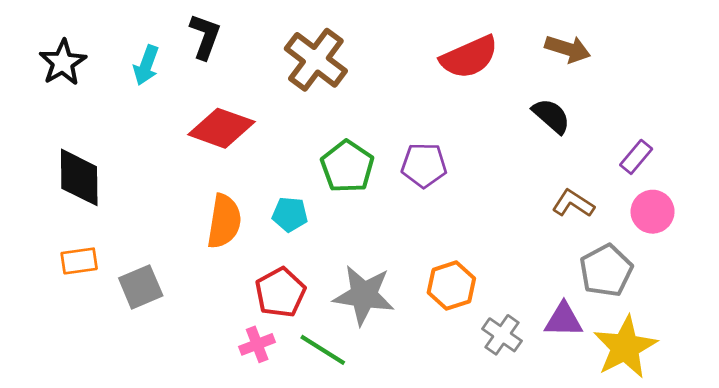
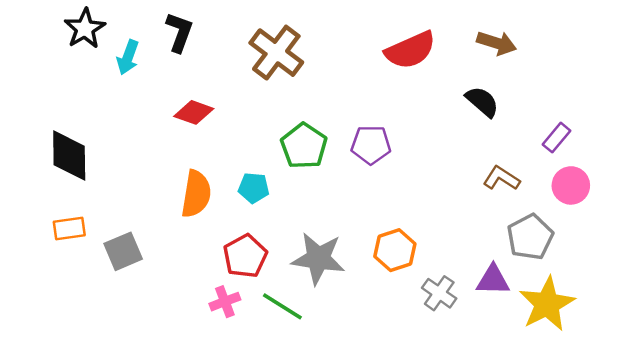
black star: (63, 63) -> (85, 29), moved
red diamond: (221, 128) -> (194, 112), size x0.7

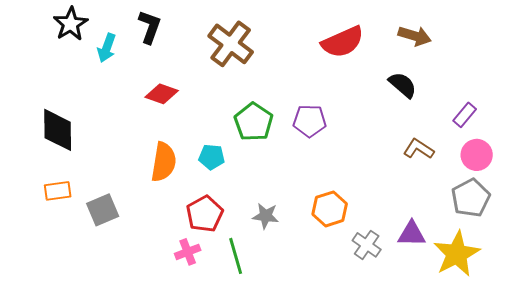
gray pentagon: (530, 237) -> (471, 198), moved
gray star: (318, 258) -> (266, 216), size x0.6
green line: (282, 306) -> (236, 256), turned 42

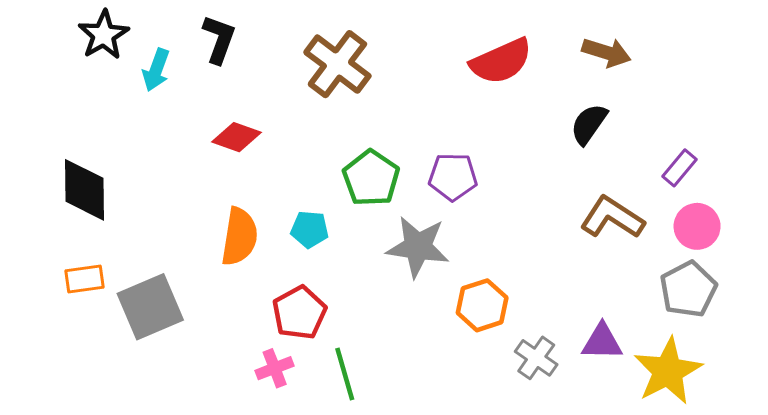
black semicircle: (403, 85) -> (589, 124), turned -96
brown L-shape: (419, 149) -> (612, 218), size x1.4
gray square: (103, 210) -> (150, 307), size x1.4
gray star: (266, 216) -> (418, 247), moved, size x1.6

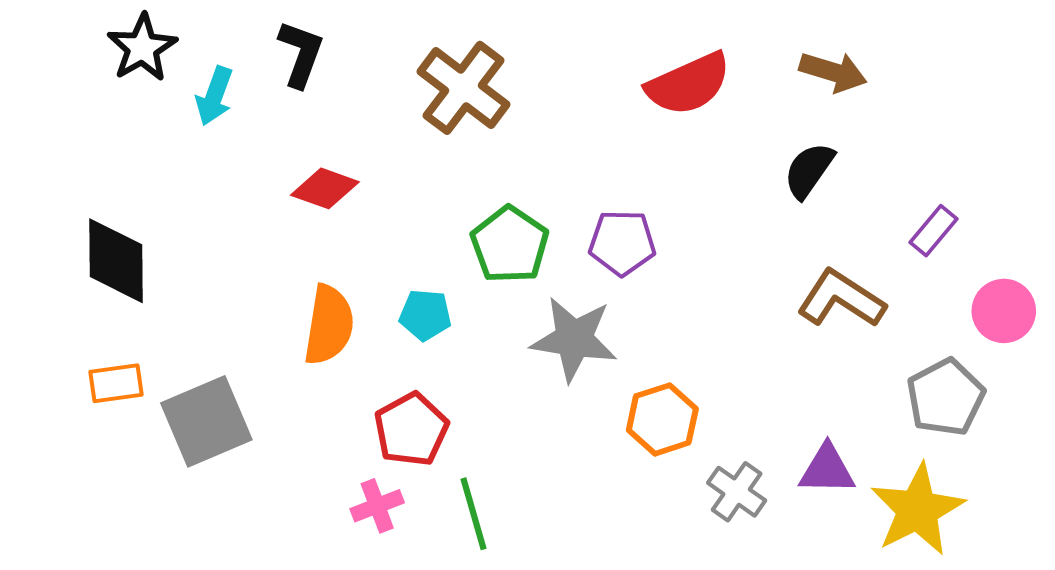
pink circle: (697, 226) -> (1004, 311), moved

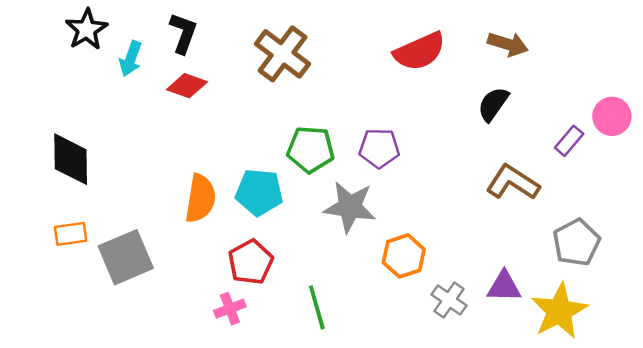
red diamond: (325, 188) -> (187, 86), moved
green pentagon: (510, 245) -> (311, 149), turned -30
pink circle: (1004, 311) -> (612, 116), moved
cyan pentagon: (425, 315) -> (259, 192), size x1.5
green line: (474, 514) -> (317, 307), moved

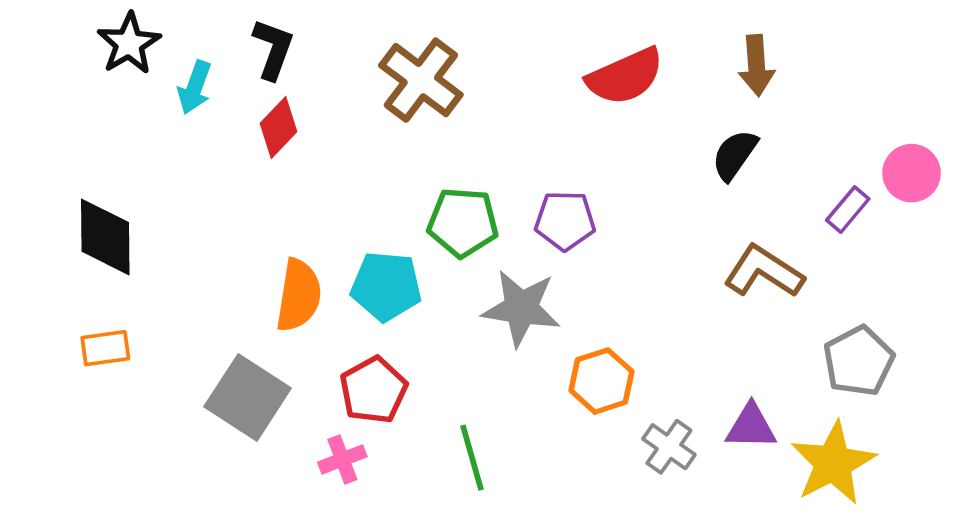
brown arrow: (508, 44) -> (757, 65), turned 69
red diamond: (187, 86) -> (279, 128), turned -66
gray square: (126, 257) -> (248, 397), moved, turned -34

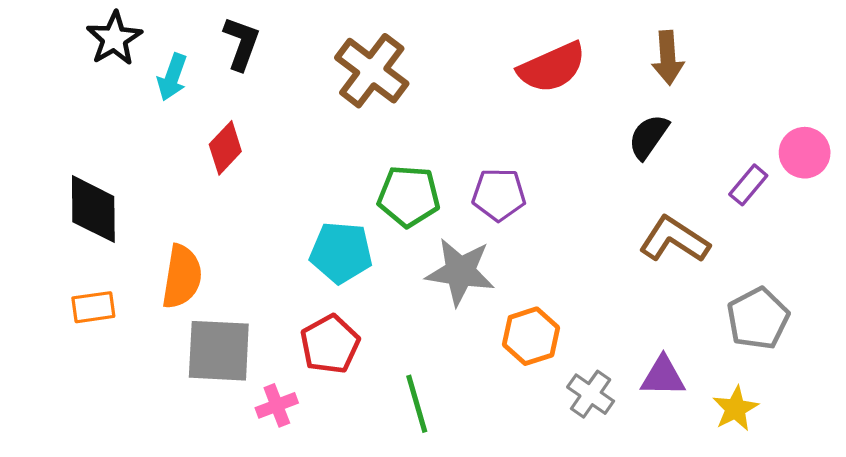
red diamond: (279, 128) -> (225, 148), moved
orange semicircle: (299, 295) -> (182, 277), moved
gray square: (248, 397) -> (219, 351), turned -30
pink cross: (342, 459) -> (277, 405), moved
yellow star: (833, 463) -> (735, 409), size x0.6

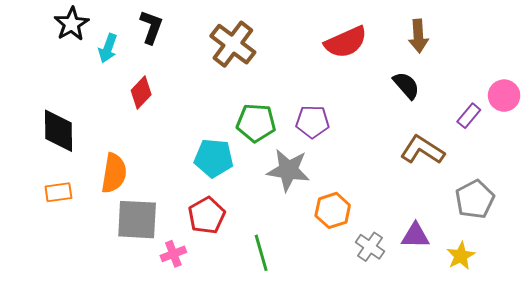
black semicircle: (648, 137) -> (406, 85), turned 104

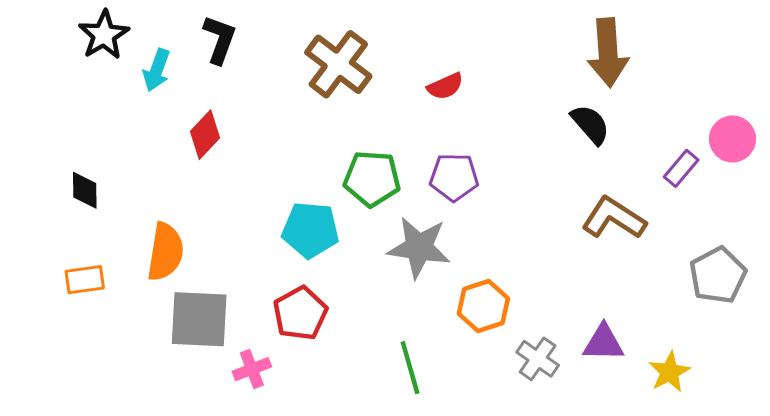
brown arrow: (418, 36) -> (608, 53), size x1.4
red semicircle: (346, 42) -> (445, 86), moved, size x0.6
black diamond: (58, 131) -> (85, 190), size x0.6
gray pentagon: (475, 199) -> (718, 275), moved
green line: (261, 253) -> (410, 368), moved

